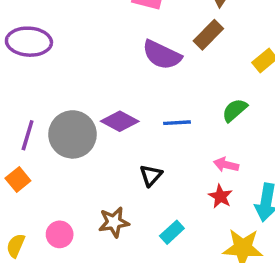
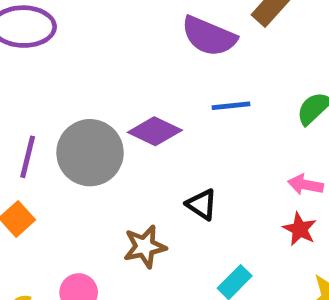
blue line: (177, 123) -> (231, 106), moved
black triangle: (151, 175) -> (202, 204), turned -35
brown star: (114, 222) -> (145, 247), moved

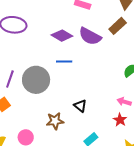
blue line: (231, 106) -> (64, 61), moved
purple diamond: (155, 131) -> (62, 36), moved

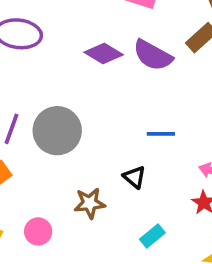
blue line: (64, 61) -> (161, 134), moved

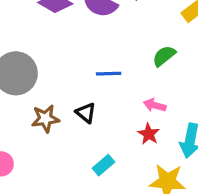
brown star: (90, 203) -> (45, 119), moved

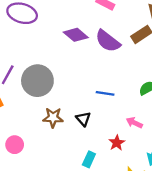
red star: (149, 134) -> (117, 143), moved
cyan rectangle: (103, 165) -> (89, 159), turned -35

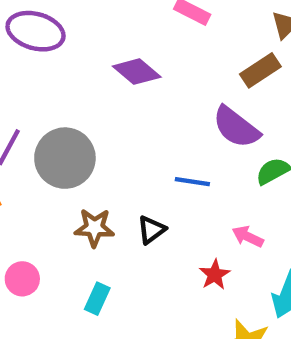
purple semicircle: (108, 41) -> (236, 127), moved
black triangle: (83, 119) -> (151, 230), turned 35
cyan rectangle: (89, 159) -> (97, 299), moved

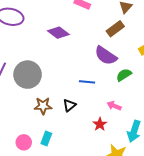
pink circle: (22, 279) -> (24, 142), moved

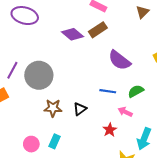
brown rectangle: (115, 29) -> (98, 30), moved
green semicircle: (124, 75) -> (136, 91), moved
blue line: (87, 82) -> (108, 91), moved

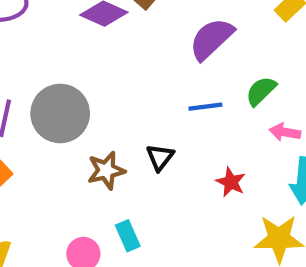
purple semicircle: (119, 60) -> (211, 39), turned 115
pink arrow: (125, 112) -> (285, 132), moved
cyan rectangle: (54, 141) -> (128, 236), turned -32

